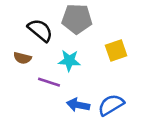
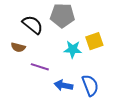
cyan star: (69, 61) -> (73, 49), moved
blue semicircle: (111, 105) -> (90, 85), turned 100

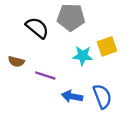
brown semicircle: (18, 47) -> (16, 62), moved

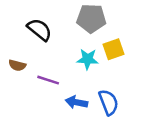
gray pentagon: (71, 17) -> (91, 18), moved

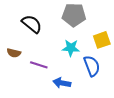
yellow square: (113, 49) -> (102, 40), moved
blue semicircle: (109, 102) -> (92, 66), moved

